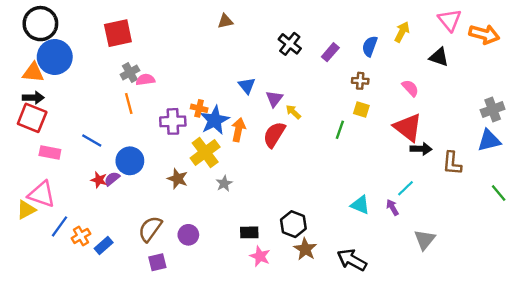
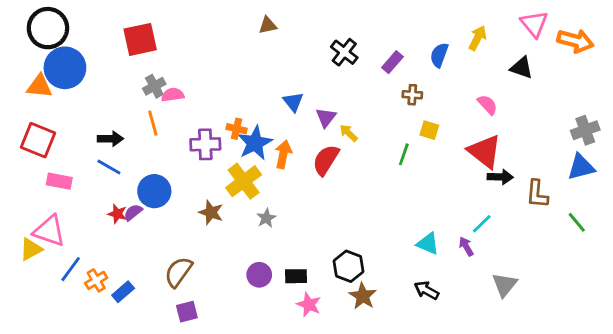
brown cross: (360, 81) -> (412, 95), moved
black arrow: (33, 98) -> (110, 139), moved
green line: (499, 193) -> (577, 222), moved
purple circle: (188, 235) -> (259, 275), moved
black arrow: (352, 260) -> (426, 290), moved, size x0.7

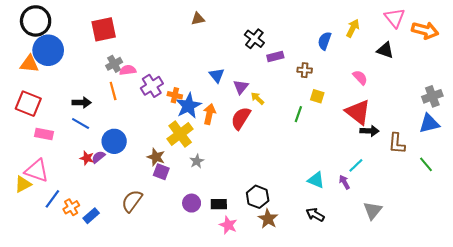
purple rectangle: (392, 62) -> (275, 57), moved, turned 35
purple cross: (205, 144) -> (152, 86), moved, turned -30
purple square: (187, 312) -> (161, 172), moved, turned 35

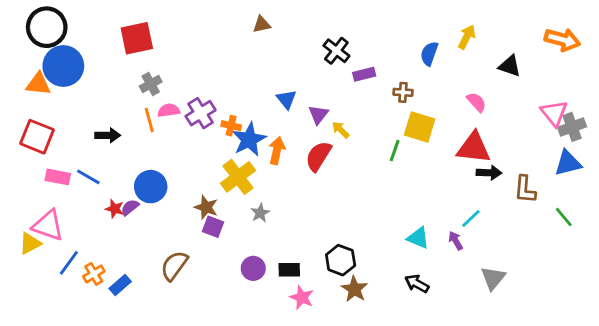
pink triangle: (395, 18) -> (554, 113), moved
pink semicircle: (128, 70) -> (169, 110), moved
yellow square: (317, 96) -> (420, 127), size x1.6
red triangle: (358, 112) -> (474, 148), turned -32
blue line: (81, 124) -> (88, 177), moved

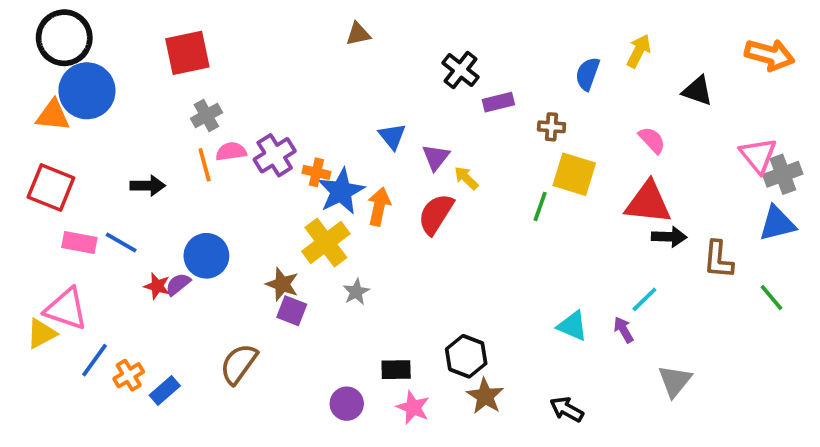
purple circle: (253, 268) -> (347, 404), moved
black arrow: (417, 284) -> (567, 409), moved

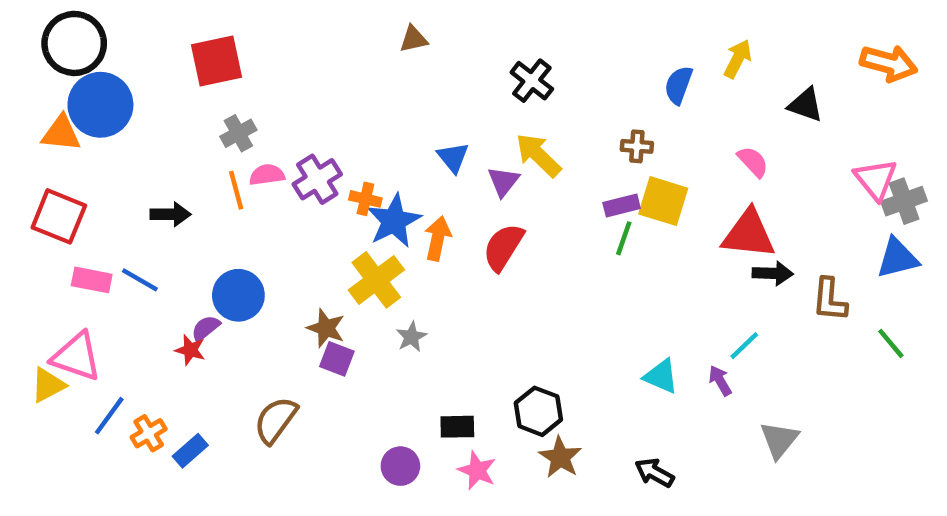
purple rectangle: (498, 102) -> (622, 205), moved
yellow arrow: (466, 178) -> (538, 155), moved, size x1.6
red star: (157, 286) -> (190, 350), moved

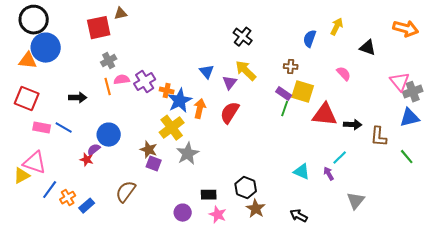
brown triangle: (414, 39) -> (121, 14), moved
purple rectangle: (622, 205) -> (284, 94), turned 49
red triangle: (749, 234) -> (325, 115), moved
gray star: (411, 337) -> (188, 154), size x1.6

